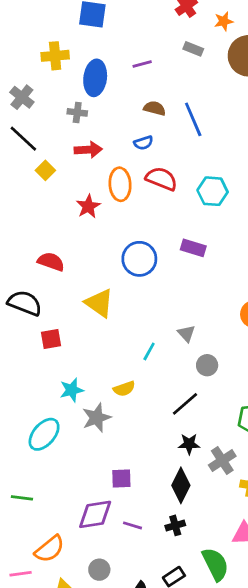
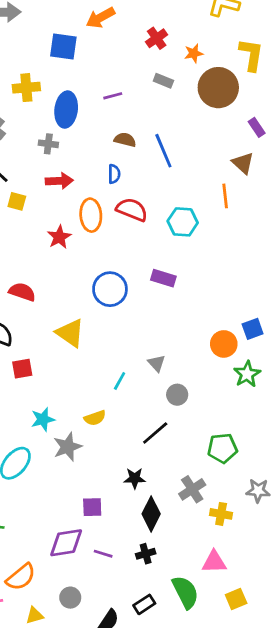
blue semicircle: (144, 143) -> (114, 174), turned -72
yellow square: (45, 170) -> (17, 201), turned -30
black star: (189, 444) -> (135, 478), moved

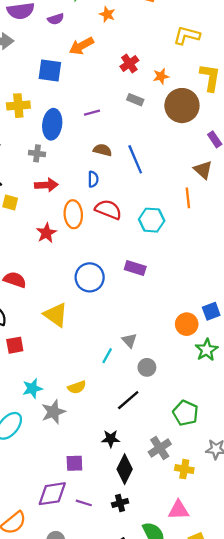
cyan line: (120, 381) -> (107, 356), moved
green pentagon: (222, 448) -> (185, 413), turned 30

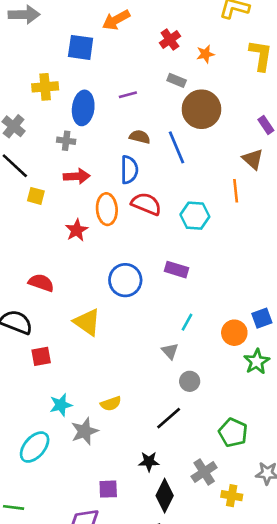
brown circle: (182, 106) -> (201, 109), moved
blue semicircle: (93, 179) -> (129, 170), size x1.5
cyan line: (107, 356) -> (187, 322), moved

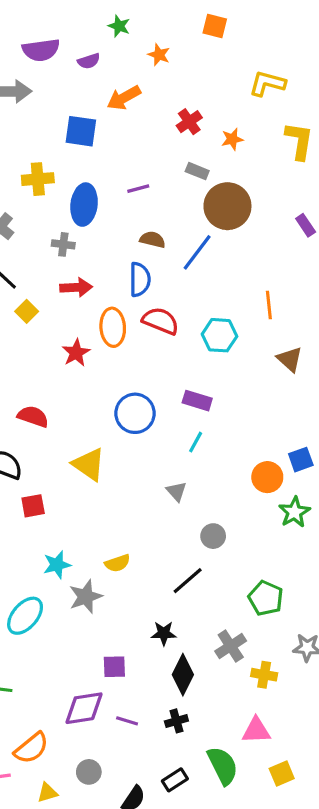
blue line: (177, 147) -> (197, 252), turned 60
brown triangle: (253, 159) -> (290, 359), moved
yellow square: (36, 196) -> (27, 311), turned 30
cyan line: (187, 322) -> (196, 442), moved
gray triangle: (170, 351) -> (176, 491), moved

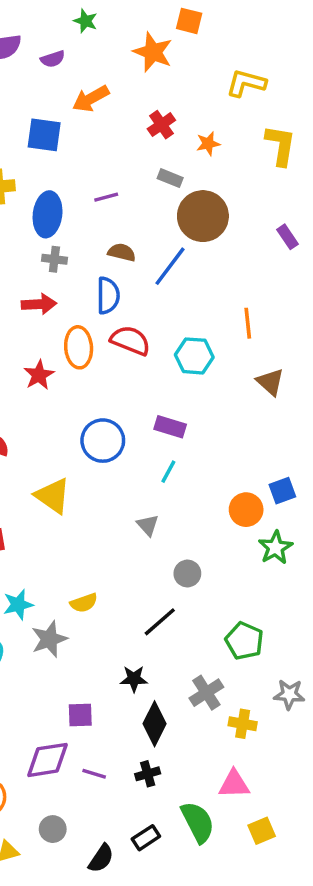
orange star: (159, 55) -> (153, 52), moved, size x1.6
gray cross: (63, 244) -> (54, 259), moved

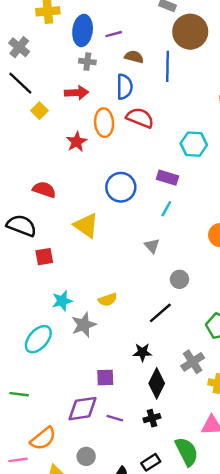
purple line: (106, 197) -> (114, 34), moved
blue line: (170, 266) -> (167, 66), turned -36
cyan hexagon: (194, 356) -> (194, 144), moved

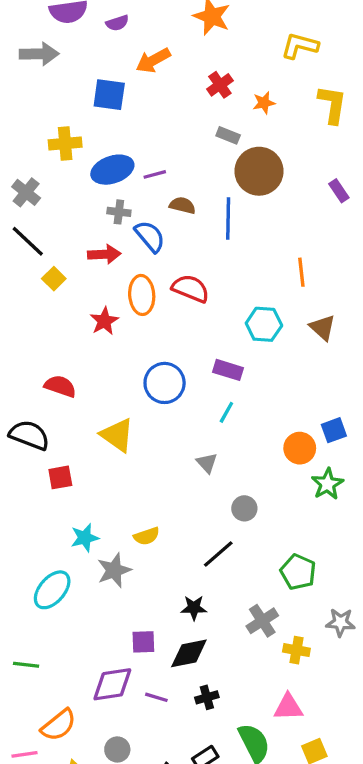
blue ellipse: (83, 30) -> (112, 170), turned 64
blue semicircle: (124, 87) -> (150, 236), moved, turned -40
black diamond: (157, 383) -> (189, 653), moved, turned 52

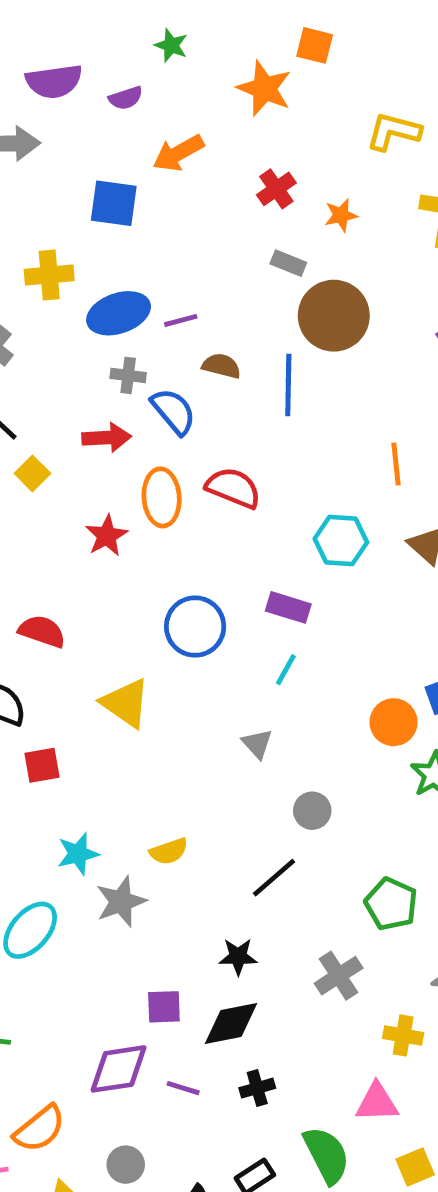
yellow cross: (296, 650) -> (403, 1035), moved

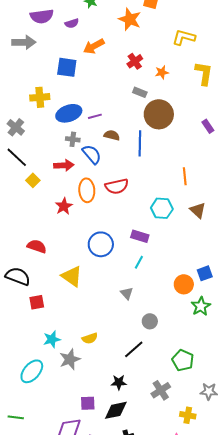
red semicircle: (233, 488) -> (117, 186), turned 145

